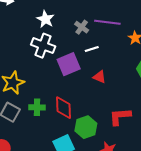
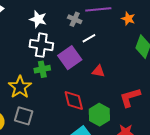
red triangle: (100, 77) -> (98, 71), moved
green cross: (37, 107) -> (42, 69), moved

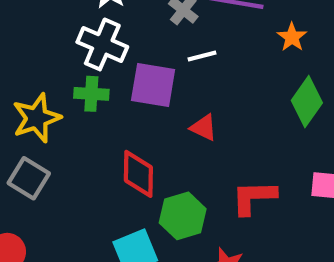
purple square: (70, 58) -> (153, 85), turned 30

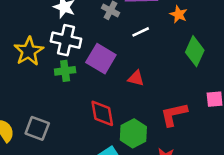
white line: (202, 56) -> (141, 32), moved
purple square: (153, 85) -> (101, 59), turned 32
yellow star: (37, 118) -> (29, 51), moved

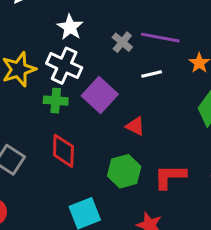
red diamond: (102, 113) -> (63, 151), moved
green hexagon: (133, 133) -> (124, 171), moved

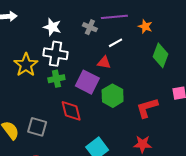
purple square: (100, 95) -> (87, 82), moved
red triangle: (135, 126) -> (104, 63), moved
green hexagon: (124, 171) -> (113, 96), moved

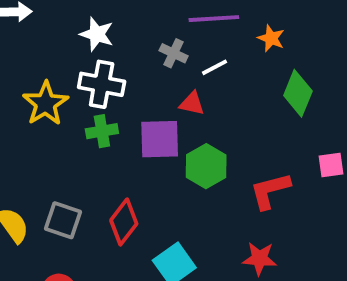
gray cross: (90, 27) -> (174, 53), moved
purple square: (87, 82) -> (160, 139), turned -30
red diamond: (71, 111) -> (124, 222), moved, turned 50

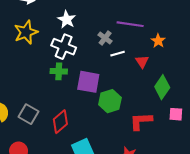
white line: (214, 67) -> (118, 54), moved
green diamond: (298, 93) -> (162, 87), moved
red triangle: (192, 103) -> (142, 62), moved, turned 32
yellow star: (46, 104) -> (26, 32), moved

